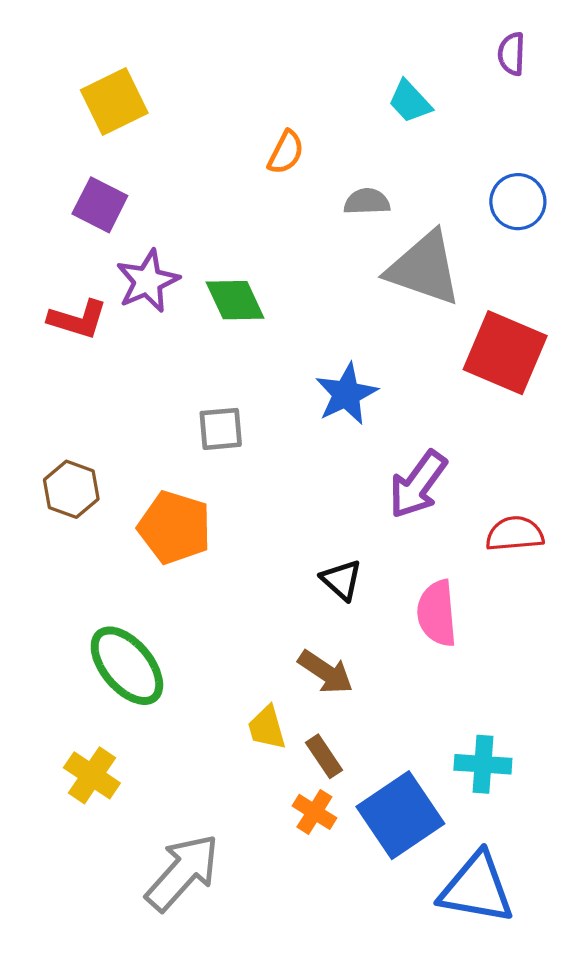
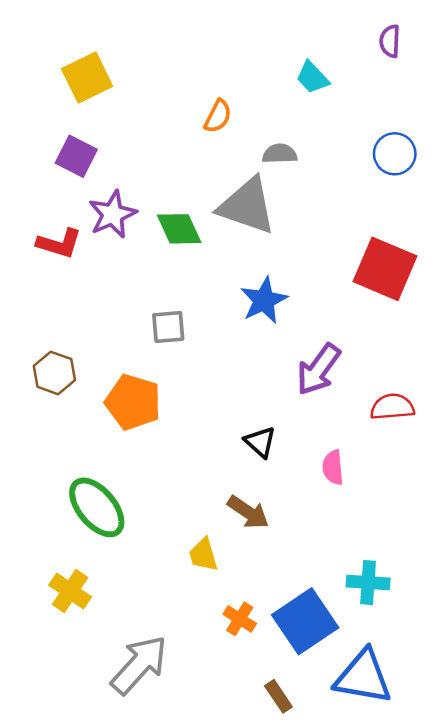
gray triangle: (424, 268) -> (247, 206), moved
pink semicircle: (437, 613) -> (333, 467), size x0.7
brown rectangle: (324, 756) -> (278, 696), moved

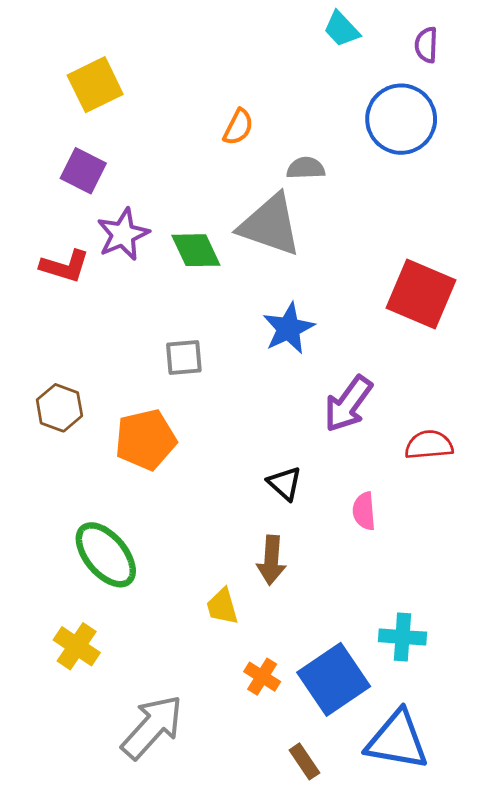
cyan trapezoid: (312, 77) -> (342, 29), moved
blue circle: (395, 154) -> (401, 119), moved, size x1.5
orange pentagon: (133, 402) -> (146, 440), turned -30
brown arrow: (248, 512) -> (271, 560), turned 60

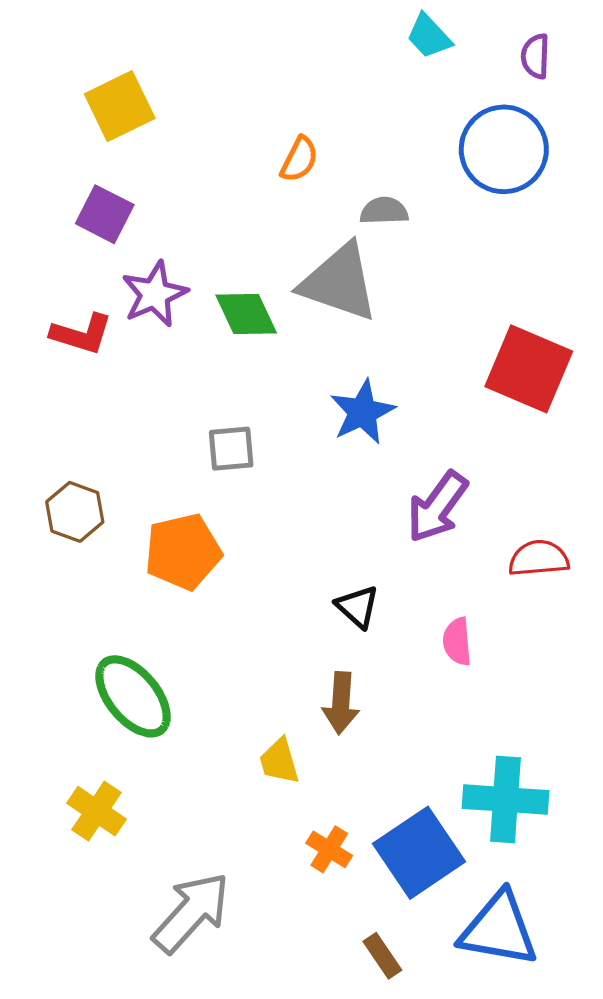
cyan cross: (402, 637) -> (505, 799), size x1.4

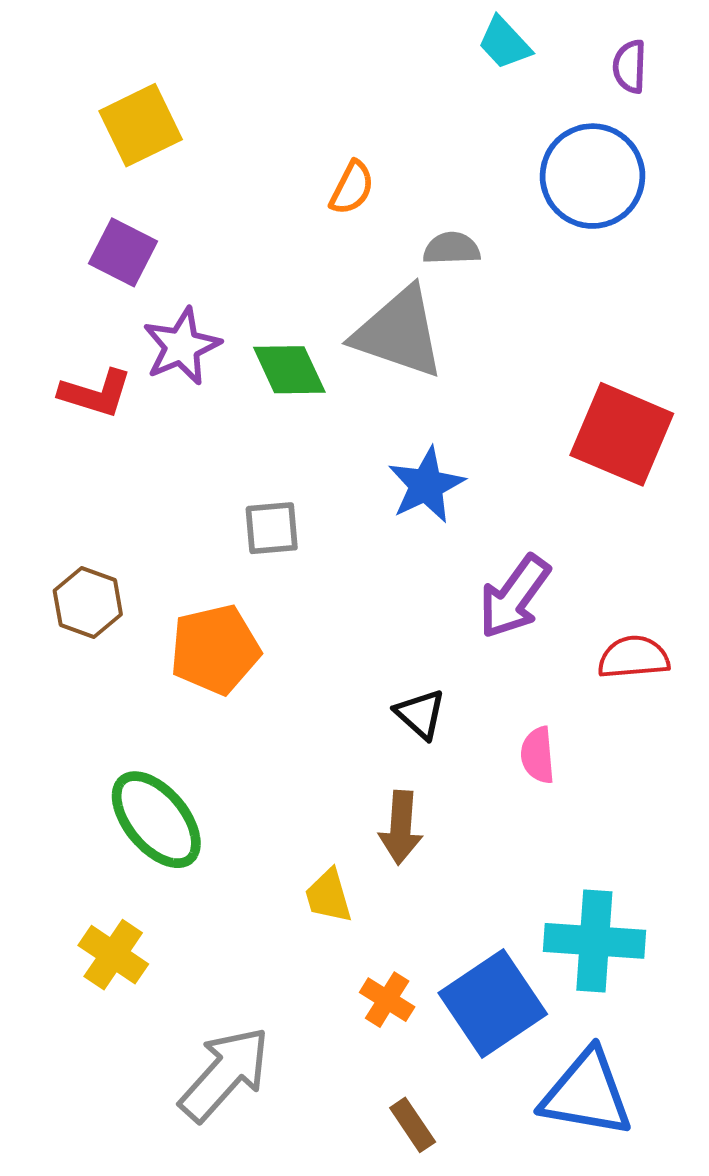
brown rectangle: (382, 956) -> (413, 1125), moved

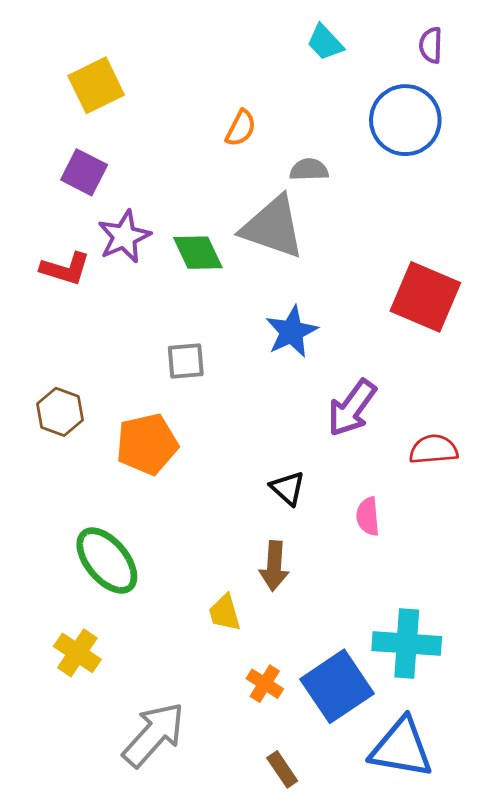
cyan trapezoid: (504, 43) -> (325, 42), moved

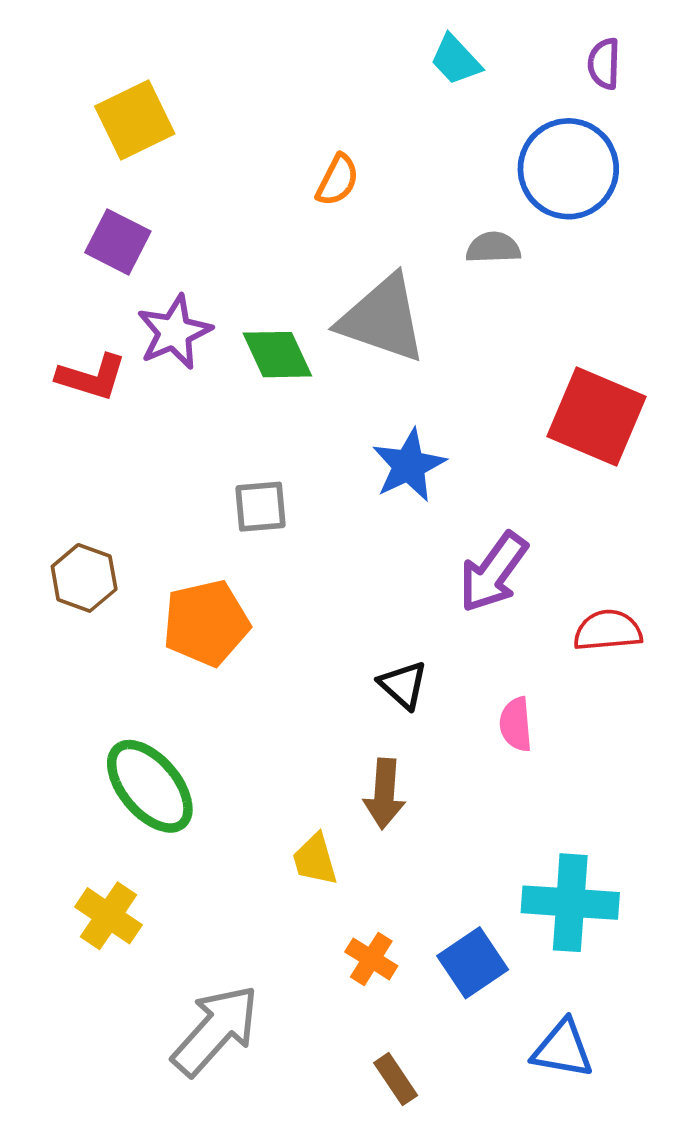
gray semicircle: (309, 170) -> (493, 248), moved
blue square: (337, 686) -> (473, 963), size x0.7
blue triangle: (401, 748) -> (563, 1049), size x0.7

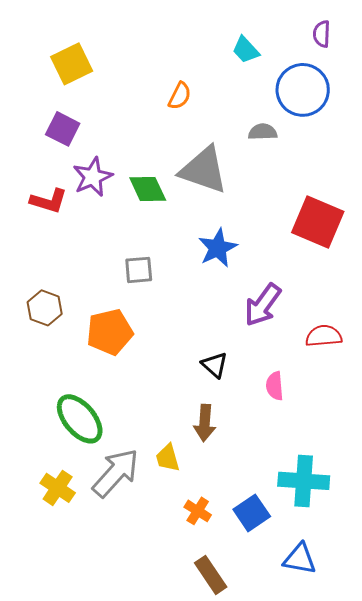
cyan trapezoid: (456, 60) -> (246, 50), moved
gray arrow: (215, 1030) -> (116, 473), moved
brown rectangle: (396, 1079) -> (211, 575), size x1.4

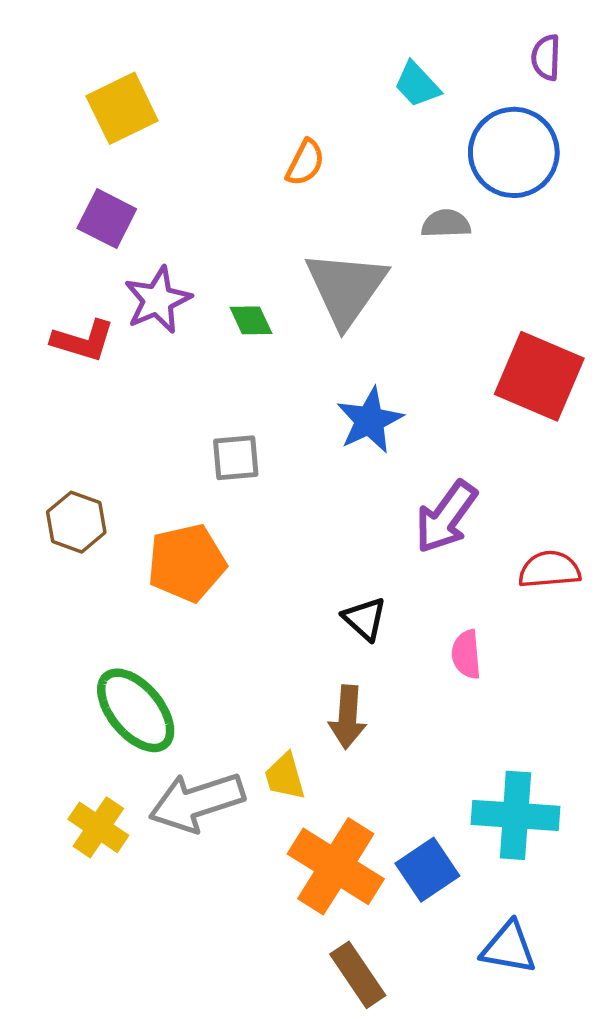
gray triangle: (204, 170) -> (346, 288), turned 46
green diamond: (148, 189) -> (251, 320), size x0.7
gray arrow: (116, 473) -> (197, 802), turned -150
orange cross: (198, 511) -> (336, 866), size x2.0

